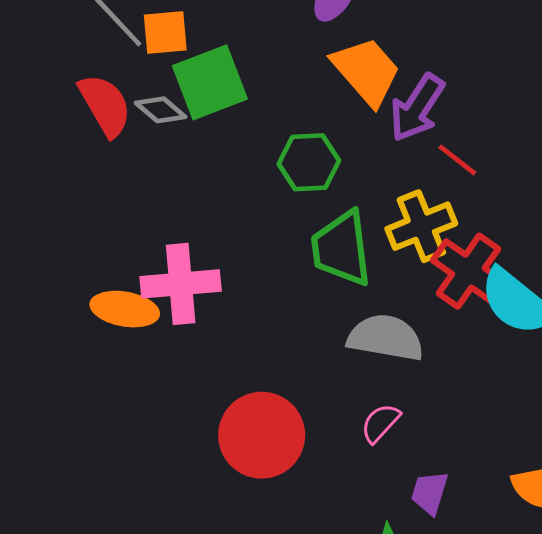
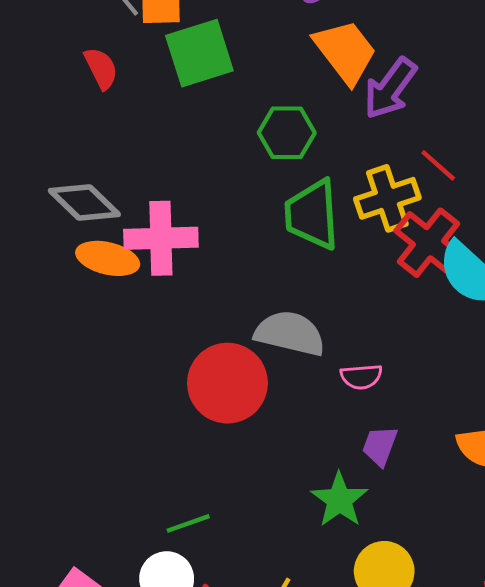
red semicircle: (105, 105) -> (101, 68), size x0.7
gray diamond: (161, 110) -> (84, 202), moved, size x1.5
red line: (457, 160) -> (438, 165), moved
gray semicircle: (386, 338) -> (290, 333), moved
pink semicircle: (380, 423) -> (361, 377), moved, turned -141

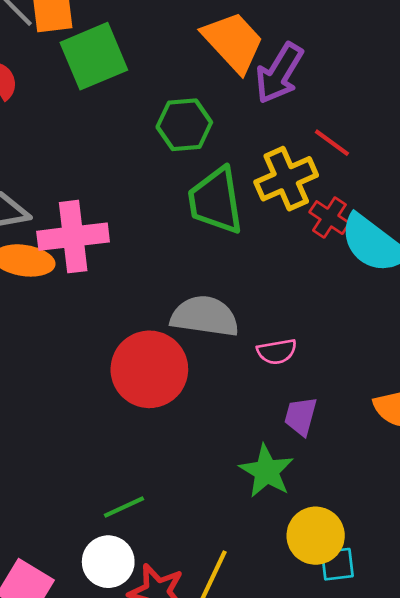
red cross: (429, 243) -> (329, 218), size x0.6

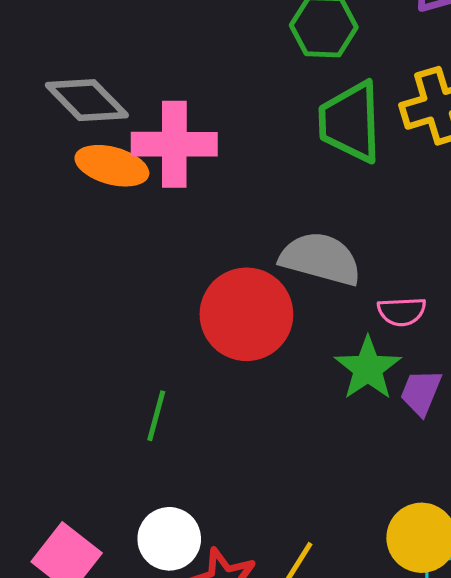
green star: (267, 471) -> (368, 368), moved
green line: (124, 507) -> (156, 416), moved, turned -57

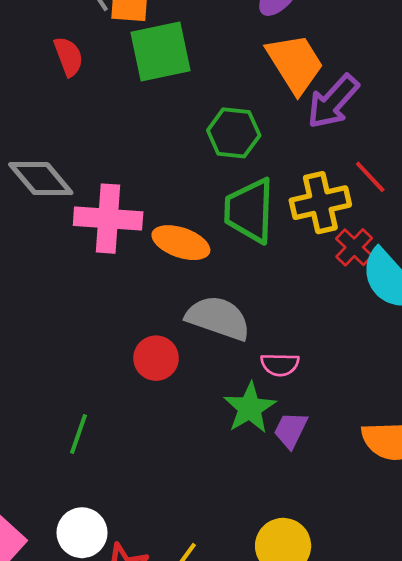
orange ellipse: (112, 166) -> (181, 243), moved
red circle: (246, 314) -> (156, 358), size x0.6

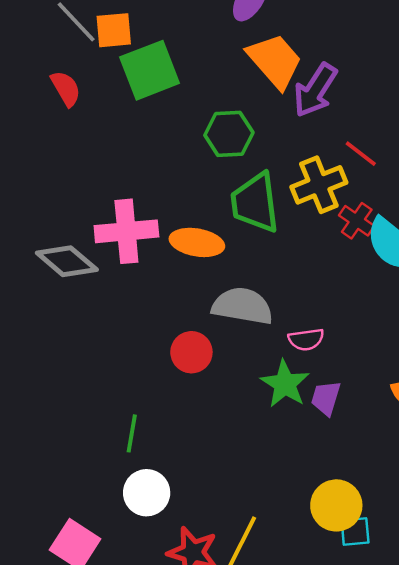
gray diamond: (41, 179) -> (67, 261), moved
white circle: (82, 533) -> (147, 493), moved

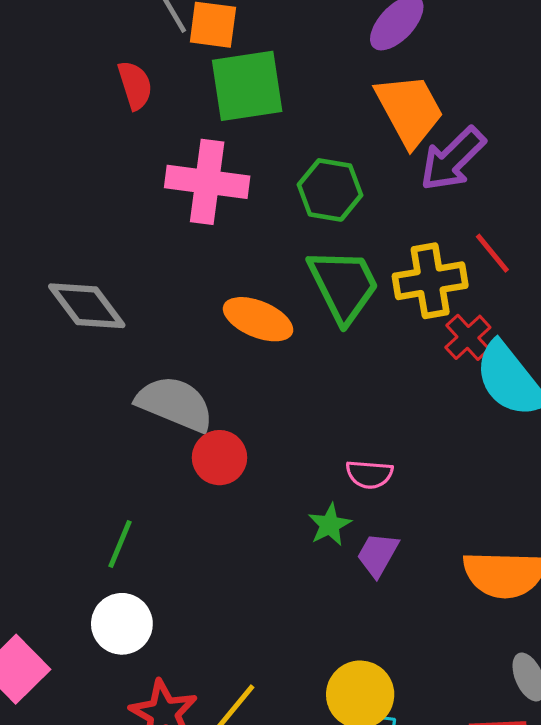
green trapezoid: (255, 203) -> (344, 285), turned 148
pink cross: (126, 231) -> (207, 182), moved
gray semicircle: (242, 306) -> (175, 404), moved
green star: (285, 384) -> (330, 525), size x0.7

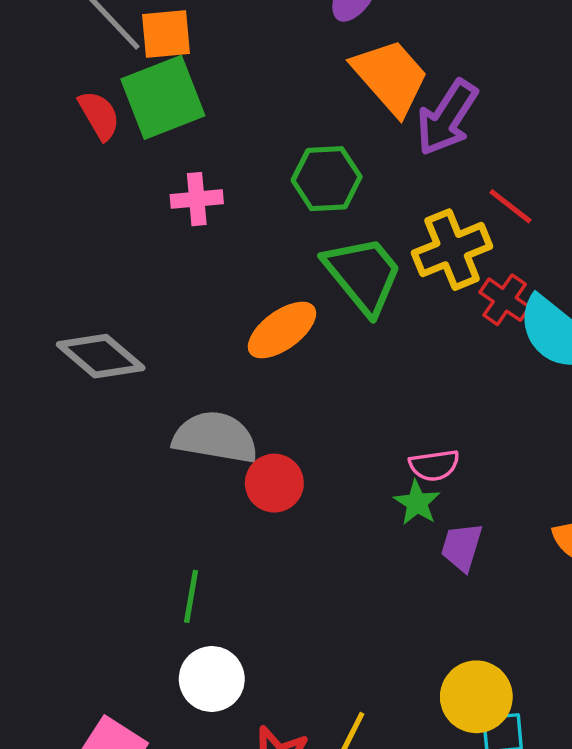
green square: (247, 86) -> (163, 97), moved
pink cross: (207, 182) -> (197, 199), size x0.6
orange ellipse: (258, 319) -> (282, 330), turned -46
green star: (330, 525) -> (417, 503), moved

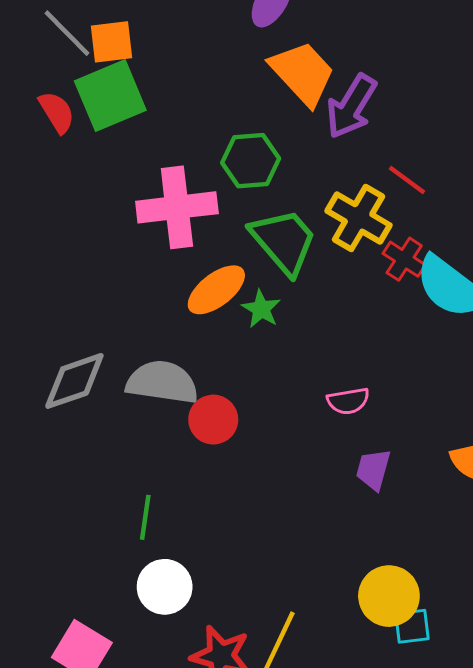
pink cross: (197, 199) -> (177, 207), moved, size x1.8
yellow cross: (452, 250) -> (359, 218), turned -36
gray diamond: (101, 356) -> (74, 381), moved, turned -58
green star: (417, 503) -> (261, 309), moved

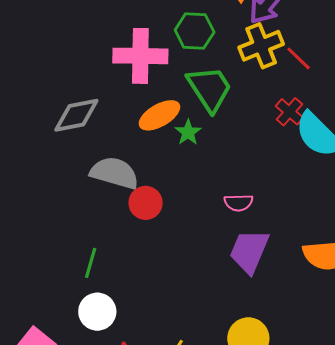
yellow cross: (359, 218) -> (261, 46), moved, turned 30
gray diamond: (74, 381) -> (76, 115), moved
purple trapezoid: (373, 469) -> (249, 251), size x1.6

